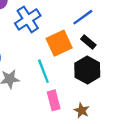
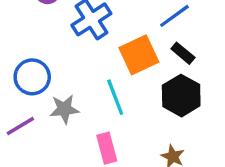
pink rectangle: (54, 100) -> (107, 148), moved

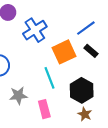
black hexagon: (181, 96) -> (82, 90), moved
gray star: (64, 109) -> (18, 96), moved

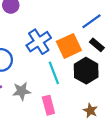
blue cross: (35, 30) -> (39, 42), moved
black hexagon: (82, 90) -> (86, 71), moved

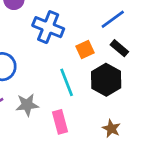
blue cross: (39, 42) -> (48, 27), moved, turned -35
orange square: (69, 46) -> (85, 49), size x0.6

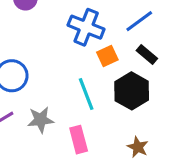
blue cross: (48, 27) -> (86, 27), moved

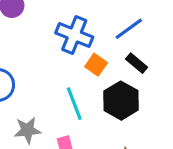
orange square: (107, 56) -> (96, 65), turned -30

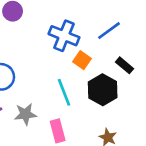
black rectangle: (137, 63) -> (125, 65), moved

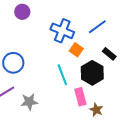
gray star: (25, 114) -> (29, 102), moved
pink rectangle: (58, 131) -> (80, 97), moved

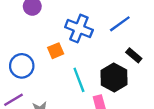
orange square: (76, 50) -> (56, 51), moved, turned 32

